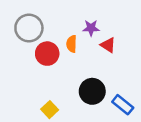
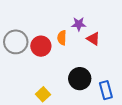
gray circle: (29, 28) -> (16, 42), moved
blue rectangle: (123, 105) -> (106, 90), turned 36

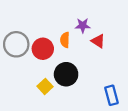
black circle: (80, 79) -> (66, 74), moved
yellow square: (43, 94) -> (45, 86), moved

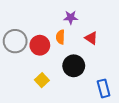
purple star: (83, 25) -> (71, 17), moved
black circle: (66, 74) -> (74, 66), moved

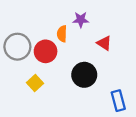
orange semicircle: (60, 37) -> (62, 34), moved
yellow square: (42, 80) -> (35, 83), moved

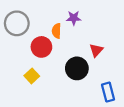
red triangle: (104, 43) -> (96, 50), moved, turned 40
gray circle: (17, 47) -> (17, 23), moved

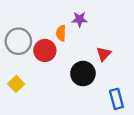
gray circle: (17, 23) -> (18, 41), moved
yellow square: (32, 76) -> (16, 84), moved

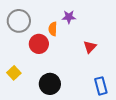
gray circle: (18, 41) -> (19, 21), moved
black circle: (83, 74) -> (50, 84), moved

